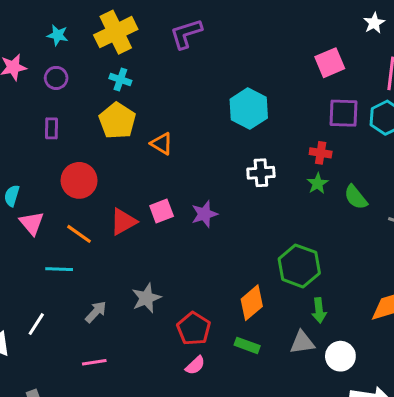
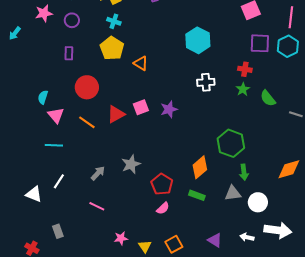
cyan line: (59, 269) -> (54, 145), moved
pink line: (94, 362) -> (97, 206), turned 35

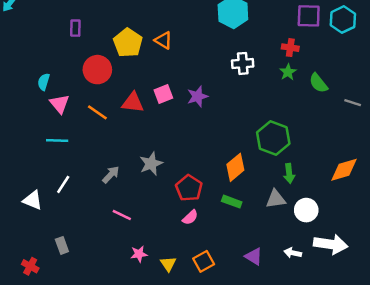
yellow pentagon: (112, 48) -> (128, 43), moved
red triangle: (116, 114) -> (133, 103), turned 36
pink line: (97, 206) -> (122, 215), moved

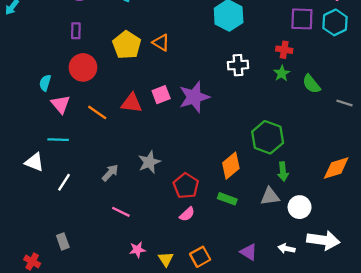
red circle: (97, 70) -> (83, 67), moved
purple star: (198, 96) -> (194, 97), size x1.5
white triangle: (33, 200) -> (34, 162), moved

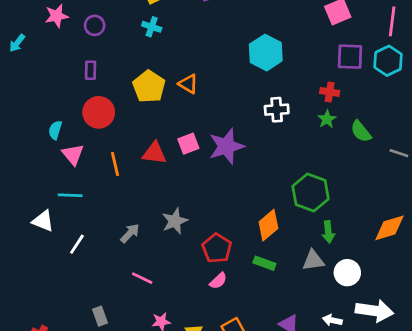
orange line: (97, 112) -> (115, 164), turned 42
gray rectangle: (63, 241) -> (100, 316), moved

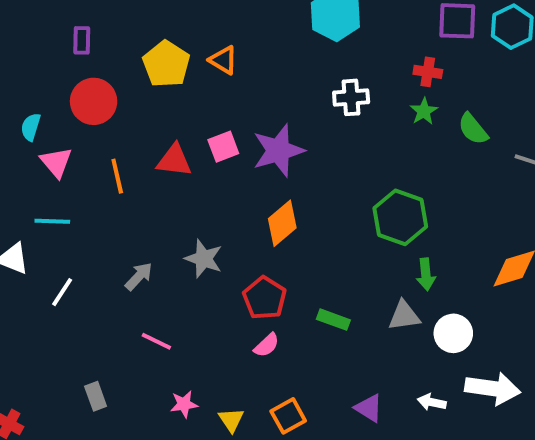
gray star: (175, 221) -> (204, 259), turned -30
orange diamond: (268, 225) -> (282, 223), moved

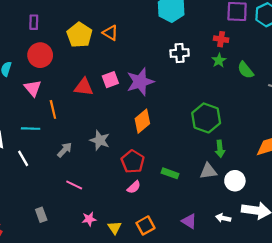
pink triangle: (56, 162) -> (33, 88), moved
orange line: (117, 176) -> (53, 109), moved
cyan line: (52, 221) -> (31, 129), moved
white line: (62, 292) -> (23, 158), turned -63

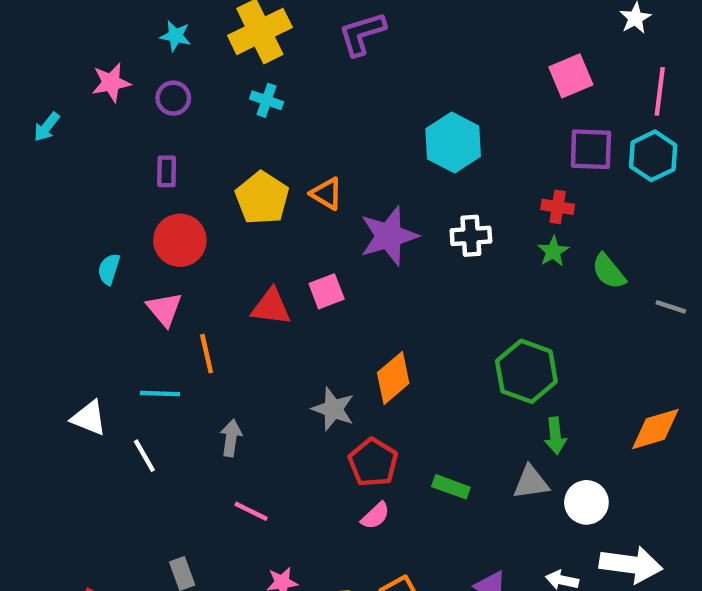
purple star: (140, 82) -> (389, 236), moved
gray star: (100, 140) -> (333, 409), moved
gray arrow: (65, 150) -> (231, 438), turned -35

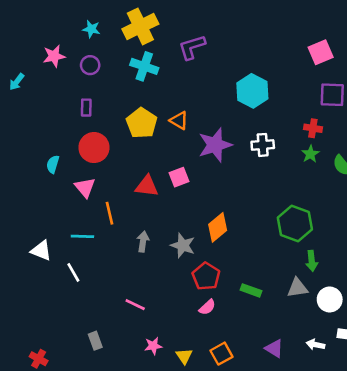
purple L-shape: (362, 34) -> (192, 47), moved
cyan cross: (267, 100) -> (144, 66), size x1.5
gray arrow: (231, 438) -> (143, 242), moved

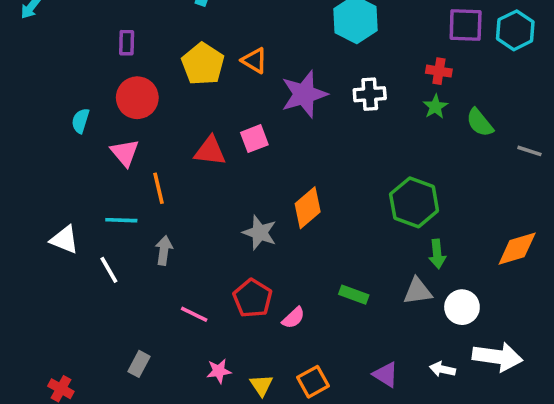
gray arrow: (143, 242) -> (164, 250), moved
red pentagon: (206, 276) -> (253, 298), moved
gray rectangle: (95, 341) -> (139, 364), turned 48

